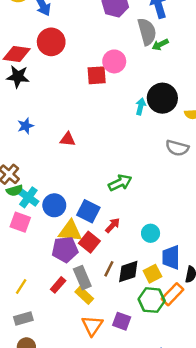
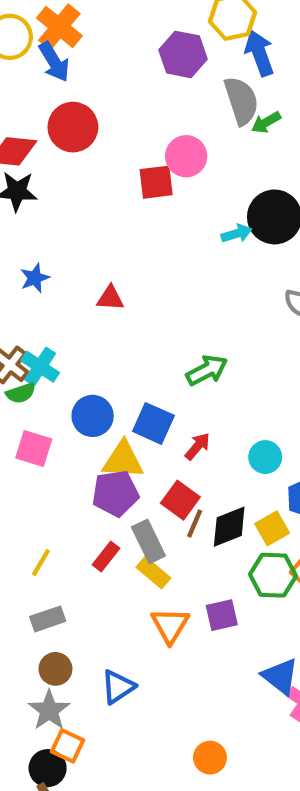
cyan arrow: (141, 106) -> (237, 234), turned 63
cyan cross: (28, 197) -> (40, 367), moved
red square: (89, 242) -> (180, 500), moved
purple square: (122, 321) -> (222, 615), turned -30

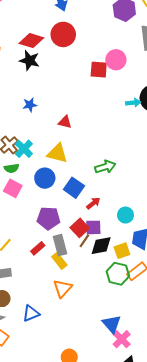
green semicircle: (21, 393) -> (11, 168), moved
yellow triangle: (123, 460) -> (57, 153), moved
purple square: (222, 615) -> (93, 227), moved

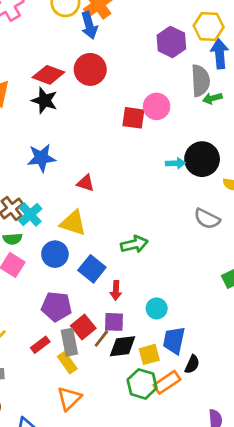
blue star: (30, 105) -> (41, 158), size x1.5
red arrow: (93, 203) -> (116, 291), turned 128
red square: (80, 228) -> (83, 327), moved

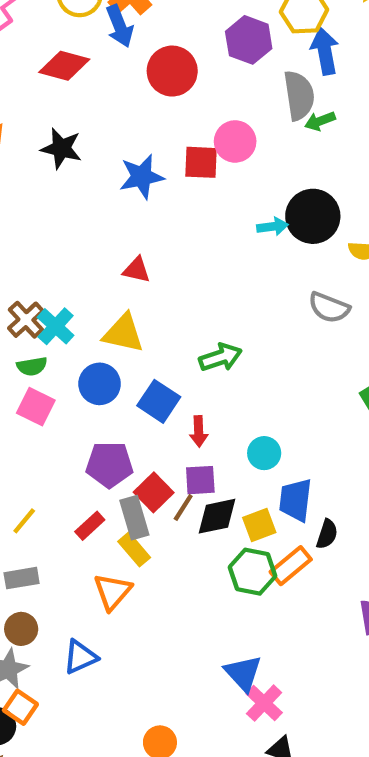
red circle: (90, 69) -> (172, 71), moved
red diamond: (48, 75) -> (64, 66), moved
blue star: (41, 158) -> (142, 177), moved
orange triangle: (69, 398) -> (113, 592), moved

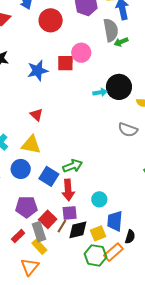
red triangle: (137, 270) -> (37, 115), turned 32
green arrow: (221, 357) -> (73, 166), moved
red arrow: (199, 431) -> (68, 190), size x1.5

